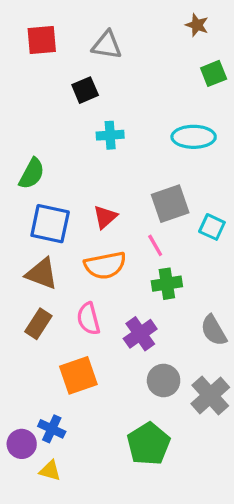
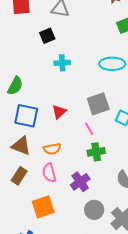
orange semicircle: (105, 265) -> (52, 149), moved, size x0.7

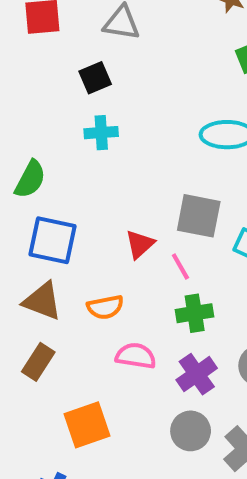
cyan cross: (62, 63) -> (101, 133), moved
gray square: (98, 104) -> (199, 216), turned 30
red triangle: (59, 112) -> (140, 244), moved
pink semicircle: (49, 173) -> (136, 356), moved, turned 114
purple cross: (80, 182) -> (197, 374), moved

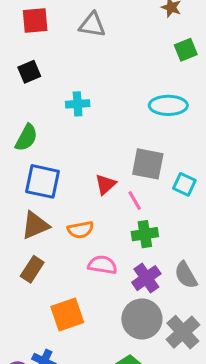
black square: (95, 78) -> (29, 72), moved
brown triangle: (42, 301) -> (35, 225), turned -44
gray circle: (191, 431) -> (142, 319), size x1.4

